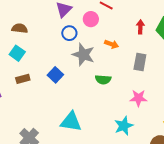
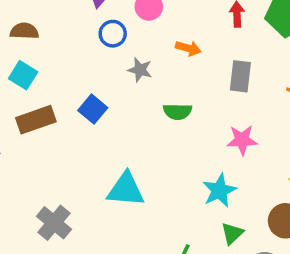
gray star: (83, 55) -> (140, 70), size x0.6
brown rectangle: (23, 79) -> (36, 120), size x1.5

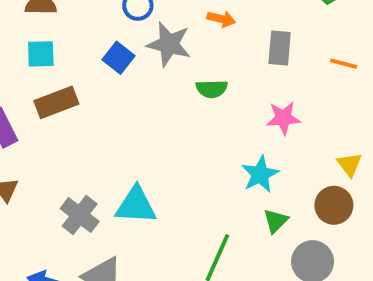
gray star: (140, 70) -> (169, 44), size x1.6
cyan square: (23, 75) -> (41, 54), turned -32
blue square: (93, 109) -> (118, 58), moved
cyan triangle: (126, 190) -> (136, 205), moved

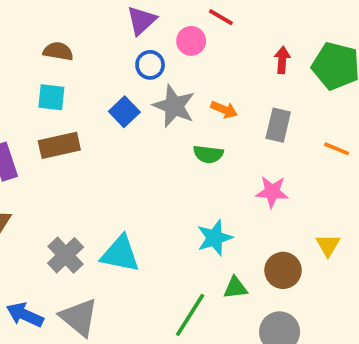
orange arrow: (221, 19) -> (224, 110), moved
cyan star: (260, 174) -> (215, 238), moved
brown circle: (334, 205) -> (283, 270), moved
green triangle: (276, 221) -> (235, 288), moved, turned 30

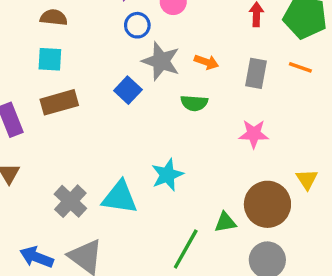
blue square: (124, 112) -> (128, 90), moved
orange line: (337, 149) -> (300, 67), moved
cyan star: (215, 238) -> (167, 175), moved
brown circle: (283, 270) -> (267, 204), size x1.4

